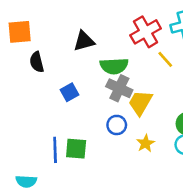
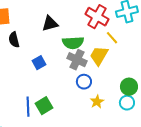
red cross: (146, 32) -> (97, 17), turned -30
yellow trapezoid: (140, 103) -> (99, 56), moved
blue circle: (117, 125) -> (84, 82), moved
green square: (76, 149) -> (44, 106), turned -36

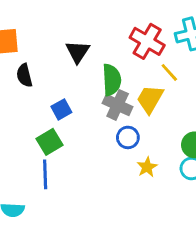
black triangle: (50, 24) -> (78, 52), turned -42
green semicircle: (73, 43) -> (112, 80), turned -90
green square: (44, 106) -> (50, 142), moved

